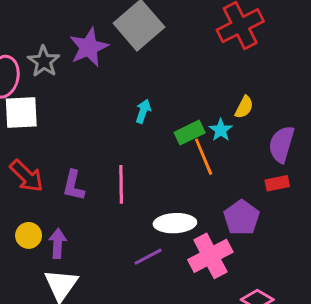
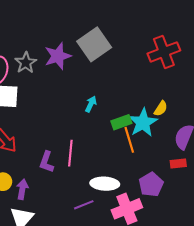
cyan star: (221, 130) -> (143, 123), size x1.8
purple L-shape: (73, 185) -> (46, 162), moved

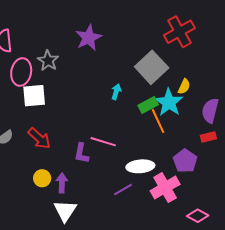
gray square: (94, 44) -> (152, 67), moved
purple star: (58, 56) -> (89, 38), moved
pink line: (70, 153) -> (103, 142), turned -70

